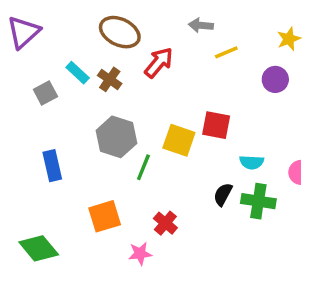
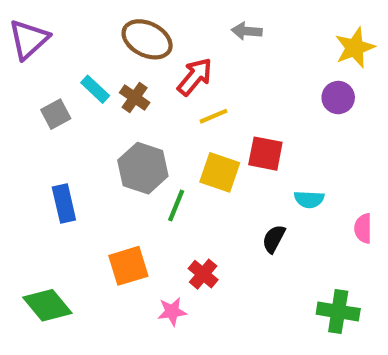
yellow star: (289, 39) -> (355, 48), size x1.4
yellow line: (226, 52) -> (214, 116), moved
pink semicircle: (296, 172) -> (363, 228), moved
green cross: (258, 201) -> (338, 311), moved

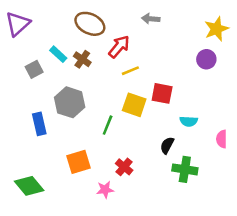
gray hexagon: (143, 168) -> (70, 102), moved
green cross: (338, 311) -> (185, 169), moved

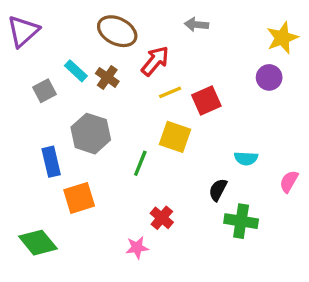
red square: (162, 93) -> (206, 101), moved, turned -35
pink semicircle: (222, 139) -> (289, 181), turned 30
orange square: (78, 162) -> (79, 198), moved

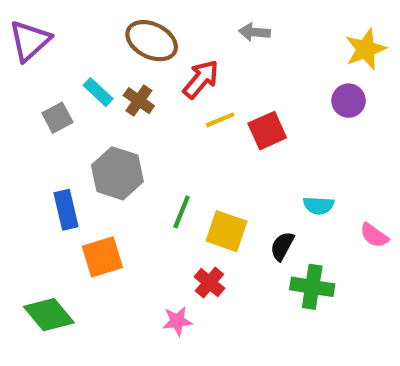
yellow square: (175, 137) -> (227, 231), moved
pink semicircle: (289, 181) -> (374, 235), turned -85

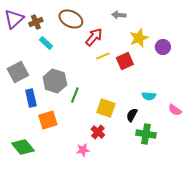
yellow star: (366, 49) -> (139, 38), moved
brown cross: (139, 101) -> (36, 22), moved, turned 32
gray square: (57, 118) -> (18, 72), moved, size x1.5
green line: (182, 212) -> (75, 95), moved

